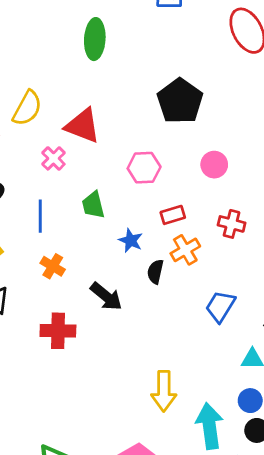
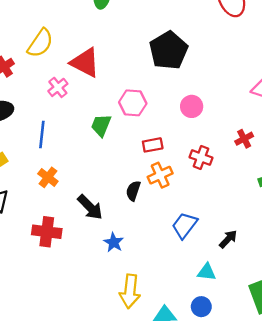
green trapezoid: (93, 205) -> (101, 125), moved, turned 30
blue star: (131, 241) -> (114, 242), moved

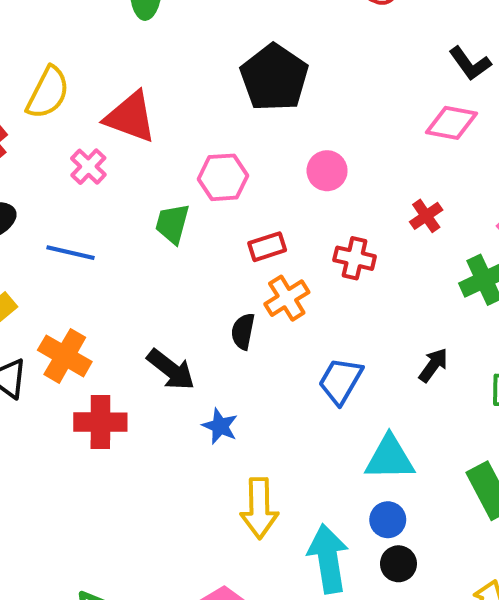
blue line: (42, 135) -> (71, 253), turned -76
orange cross: (48, 177) -> (65, 356), moved, size x1.4
black arrow: (228, 239) -> (433, 365), moved
cyan triangle: (207, 272) -> (390, 458), size x1.5

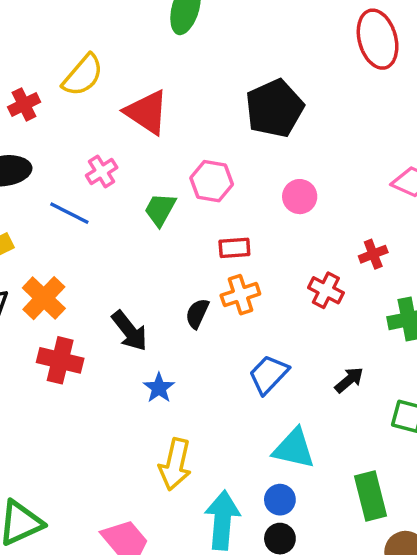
pink cross: (88, 167) -> (102, 172), moved
red cross: (355, 258) -> (326, 290), moved

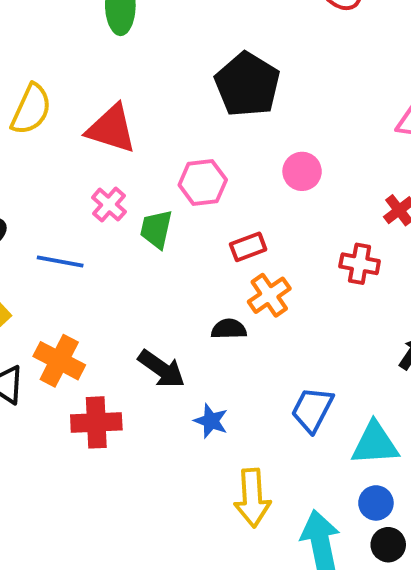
pink cross: (102, 172) -> (109, 205), moved
black semicircle: (197, 313) -> (229, 329), turned 80
blue trapezoid: (269, 374) -> (312, 410), moved

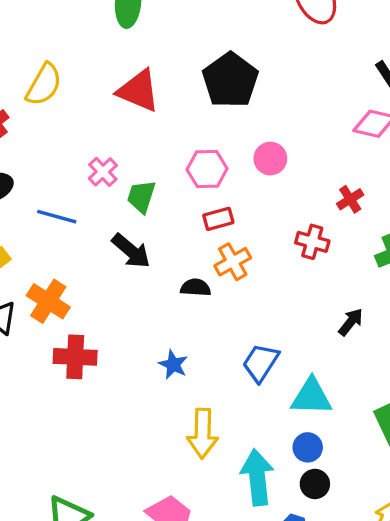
red triangle: (111, 129) -> (138, 91), moved
pink hexagon: (203, 182) -> (207, 169), moved
black arrow: (162, 369) -> (131, 251), moved

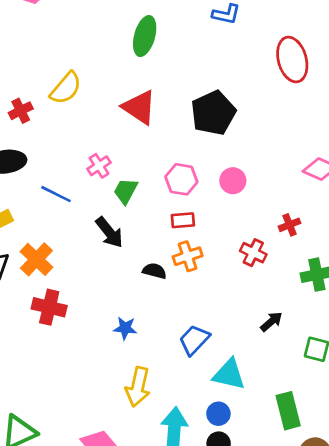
blue star: (173, 365) -> (125, 328), turned -30

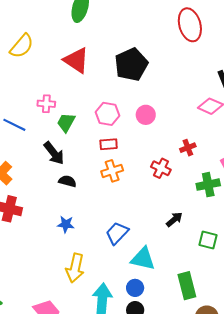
pink cross: (99, 166) -> (46, 104), turned 36
black semicircle: (154, 271) -> (67, 181), moved

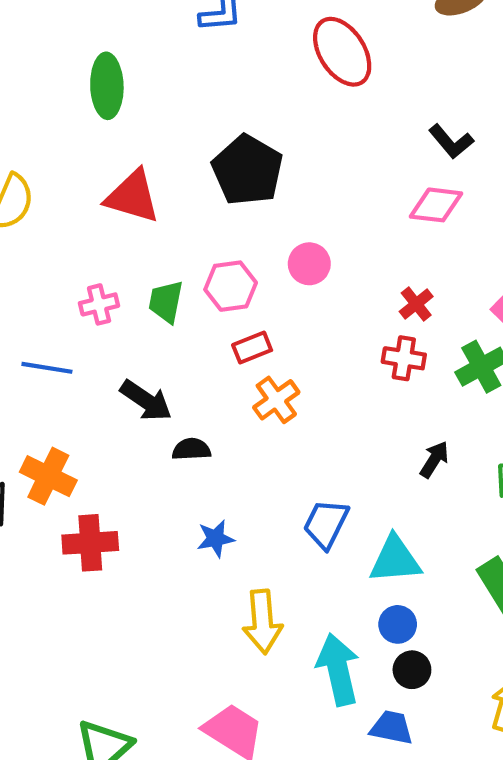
green trapezoid: (66, 122) -> (166, 302), moved
red cross: (161, 168) -> (404, 358), moved

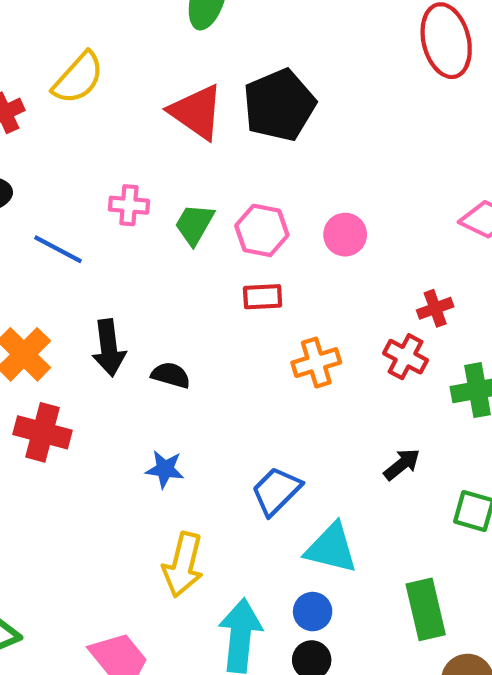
black pentagon: (247, 170) -> (279, 105), moved
orange cross: (276, 400) -> (316, 363), moved
black arrow: (146, 401) -> (109, 348), moved, turned 30

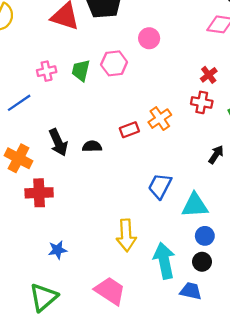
pink circle: (345, 235) -> (149, 38), moved
blue line: (58, 249) -> (19, 103), turned -45
red rectangle: (263, 297) -> (129, 130), moved
blue star: (165, 469) -> (57, 250), moved
blue circle: (313, 612) -> (205, 236), moved

